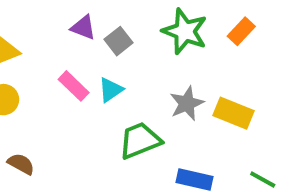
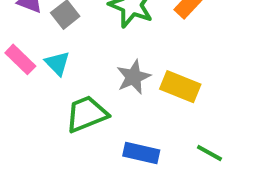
cyan triangle: (111, 90) -> (57, 63), turned -40

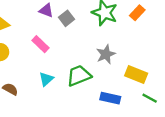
cyan triangle: (57, 63) -> (46, 79), moved, turned 32
yellow rectangle: (180, 87) -> (136, 75), moved

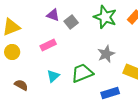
pink rectangle: (41, 44) -> (48, 45), turned -70
blue rectangle: (110, 98) -> (110, 93), turned -30

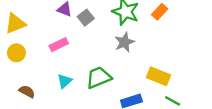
gray star: (106, 54) -> (124, 42), moved

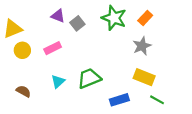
gray star: (124, 42) -> (142, 46), moved
yellow circle: (16, 53) -> (22, 50), moved

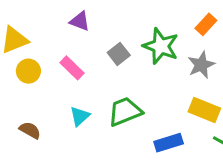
green star: (114, 18) -> (161, 46), moved
gray square: (77, 23) -> (119, 54), moved
pink rectangle: (53, 48) -> (72, 68), turned 70

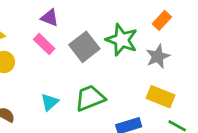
gray square: (119, 54) -> (84, 47), size x1.5
pink rectangle: (72, 68) -> (44, 44), moved

